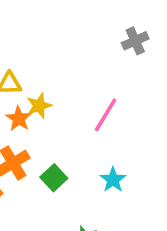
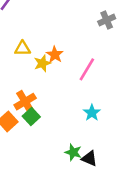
orange star: (19, 119) -> (55, 55), moved
green square: (54, 178) -> (31, 116), moved

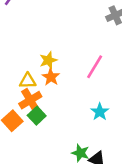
yellow triangle: (23, 48) -> (28, 81), moved
orange star: (55, 55) -> (51, 77), moved

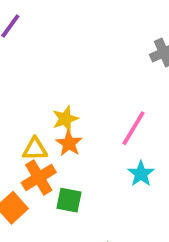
cyan star: (100, 112) -> (141, 174), moved
green square: (37, 116) -> (69, 200), moved, turned -36

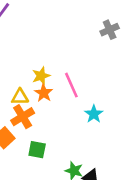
pink line: (133, 128) -> (71, 85), moved, turned -55
green square: (69, 200) -> (37, 150), moved

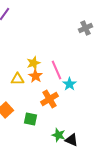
cyan star: (94, 114) -> (70, 84), moved
orange cross: (23, 117) -> (50, 99), moved

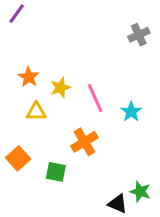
orange star: (36, 76) -> (29, 77), moved
cyan star: (70, 84) -> (131, 112), moved
green star: (58, 135) -> (140, 192), moved

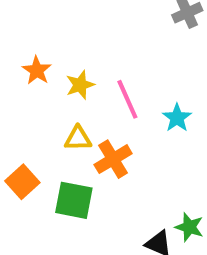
yellow triangle: (36, 112) -> (78, 138), moved
green square: (56, 172) -> (74, 200), size x1.4

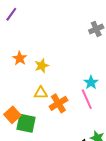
pink line: (127, 99) -> (87, 99), moved
green square: (74, 200) -> (26, 123), moved

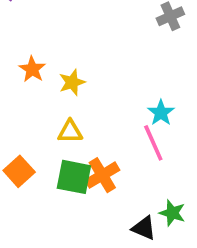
orange cross: (58, 103) -> (102, 175), moved
green square: (26, 123) -> (74, 177), moved

